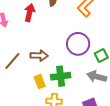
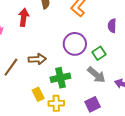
gray arrow: (97, 77) -> (96, 75), turned -150
yellow rectangle: (40, 82) -> (38, 94), moved

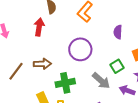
red arrow: (24, 17) -> (39, 27), moved
green square: (99, 53) -> (117, 66), moved

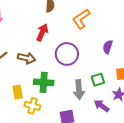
red arrow: (39, 27) -> (42, 32), moved
gray arrow: (101, 81) -> (79, 90), turned 30

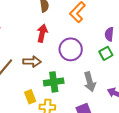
green square: (98, 80) -> (106, 53), moved

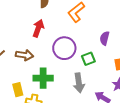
green square: (106, 53) -> (88, 59), moved

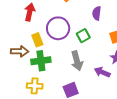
brown arrow: (24, 55) -> (20, 51), moved
yellow rectangle: (18, 90) -> (37, 40), moved

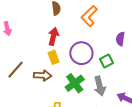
yellow rectangle: (37, 40) -> (53, 57), moved
green cross: (41, 61) -> (75, 83), moved, turned -30

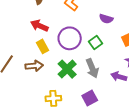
red arrow: (53, 36) -> (39, 26), turned -72
purple semicircle: (120, 39) -> (106, 19), turned -72

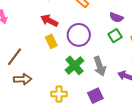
green square: (96, 43) -> (115, 36), moved
brown arrow: (34, 66) -> (23, 79), moved

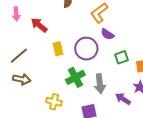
purple semicircle: (116, 17) -> (107, 34), moved
red arrow: (49, 21) -> (39, 25), moved

